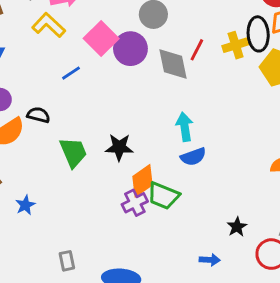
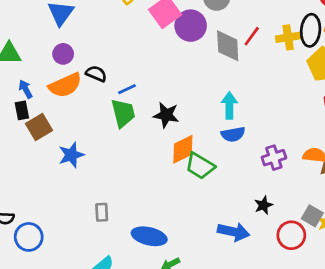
blue line: (71, 73) -> (127, 89), moved
purple cross: (135, 203) -> (274, 158), moved
blue star: (25, 205) -> (71, 155), size x1.4
blue arrow: (210, 260) -> (234, 232), size x1.6

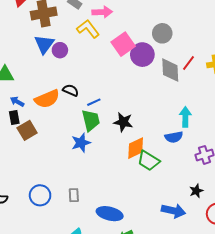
purple circle: (63, 54) -> (60, 50), moved
blue arrow: (26, 89) -> (17, 102), turned -32
cyan arrow: (229, 106) -> (185, 117), moved
blue star: (71, 155) -> (81, 143), moved
blue circle: (29, 237) -> (40, 195), moved

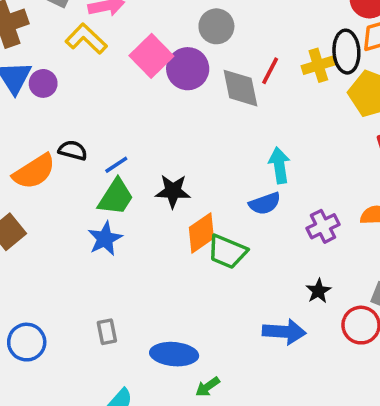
green trapezoid: (91, 120) -> (116, 197), turned 55
blue circle: (40, 195) -> (27, 342), moved

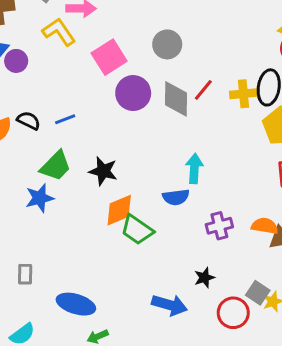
purple circle: (188, 69) -> (133, 93), moved
blue line: (116, 165) -> (65, 119), moved

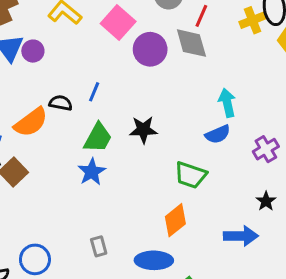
red line: (203, 90) -> (201, 16), moved
blue line: (65, 119) -> (94, 92), turned -30
orange diamond: (119, 210) -> (175, 220), moved

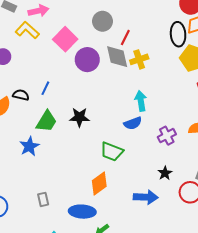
yellow cross: (253, 20) -> (139, 59), moved
blue star: (92, 172) -> (29, 146), moved

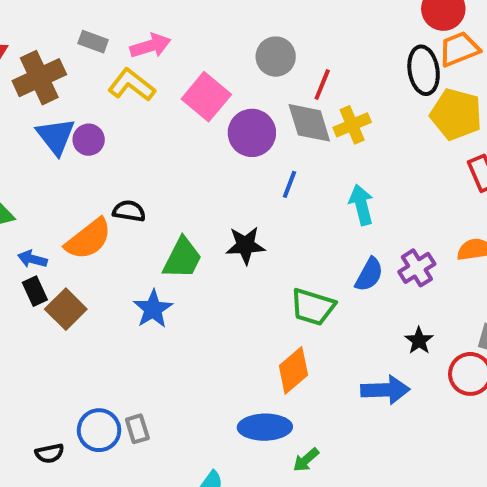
blue line: (45, 88) -> (290, 184), moved
blue semicircle: (133, 123) -> (369, 275), moved, turned -36
gray rectangle: (43, 199) -> (137, 429), moved

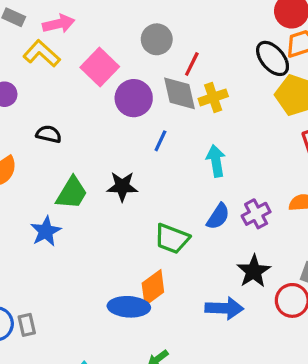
black ellipse: (424, 70) -> (273, 58), turned -36
black semicircle: (129, 211) -> (49, 134), moved
black star: (419, 341) -> (254, 271), size x1.5
blue ellipse: (265, 427) -> (129, 307), moved

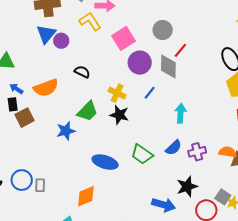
yellow cross: (213, 97) -> (117, 93), moved, turned 30
orange diamond: (153, 288) -> (86, 196), moved
blue ellipse: (129, 307) -> (105, 162), moved

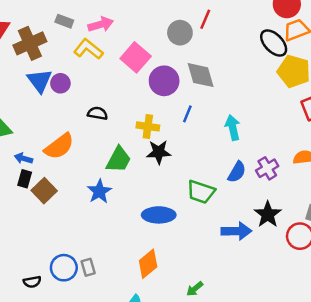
red line: (180, 50) -> (205, 19), moved
black rectangle: (13, 104) -> (25, 179), turned 40
blue arrow: (164, 205) -> (236, 231), moved

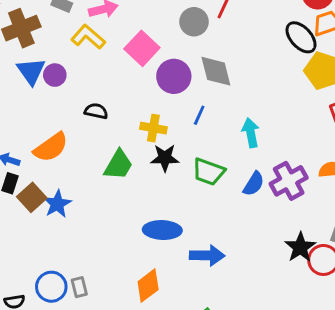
purple cross: (267, 168) -> (289, 181), size x1.4
blue star: (99, 191) -> (57, 204), moved
green trapezoid: (201, 192) -> (209, 172), moved
black star: (268, 214) -> (300, 247), moved
blue arrow: (236, 231) -> (207, 255), moved

